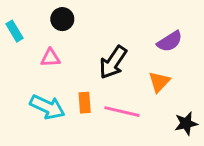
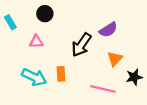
purple semicircle: (170, 41) -> (108, 30), moved
pink line: (122, 112) -> (103, 89), moved
black star: (186, 123) -> (134, 77), moved

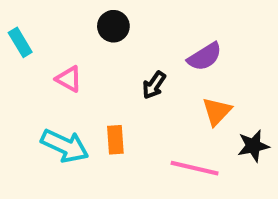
black circle: (45, 14) -> (113, 26), moved
pink triangle: (36, 42) -> (69, 79), turned 32
black arrow: (81, 45) -> (154, 85), size x0.6

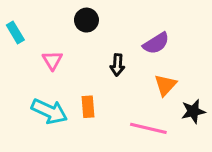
pink triangle: (69, 79) -> (52, 60), turned 30
black arrow: (154, 85) -> (117, 65), turned -30

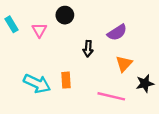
pink triangle: (52, 60) -> (39, 30), moved

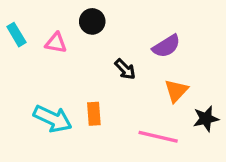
pink triangle: (39, 30) -> (56, 43), turned -49
black arrow: (88, 49) -> (125, 69), turned -49

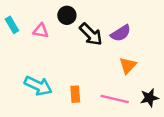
black arrow: (125, 69) -> (91, 34), moved, size x1.5
orange rectangle: (94, 114) -> (75, 94), moved
black star: (206, 119) -> (149, 98), moved

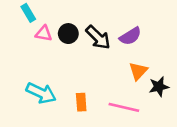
black circle: (67, 15) -> (68, 34), moved
cyan rectangle: (12, 25) -> (28, 13), moved
black star: (149, 98) -> (159, 87), moved

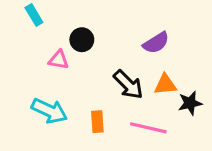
pink triangle: (44, 34) -> (59, 60), moved
black arrow: (98, 37) -> (128, 85), moved
orange triangle: (138, 71) -> (165, 85), turned 42

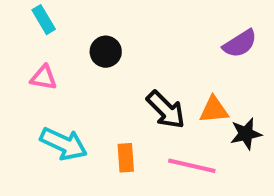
purple semicircle: (156, 43) -> (240, 44), moved
pink triangle: (59, 60) -> (44, 78), moved

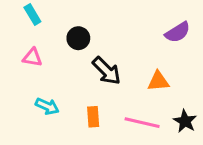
black arrow: (166, 110) -> (107, 71), moved
black star: (246, 134) -> (185, 121), moved, turned -30
cyan arrow: (64, 144) -> (47, 106), size x0.7

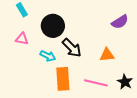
black circle: (78, 38) -> (53, 26), size x1.5
cyan arrow: (47, 106) -> (48, 56), moved
orange rectangle: (93, 117) -> (63, 79), size x1.6

